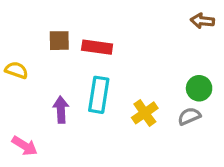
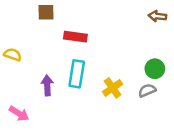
brown square: (59, 41) -> (46, 12), moved

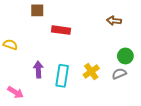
brown arrow: (157, 16) -> (114, 21), moved
cyan rectangle: (77, 74) -> (62, 76), moved

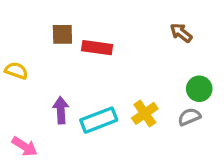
brown square: (37, 10) -> (62, 34), moved
brown arrow: (114, 21) -> (181, 33), turned 32
cyan rectangle: (62, 76) -> (99, 120), turned 60

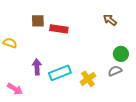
yellow cross: (145, 113) -> (88, 79), moved

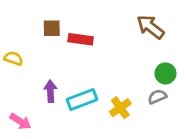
brown arrow: (110, 20) -> (150, 27), size x1.5

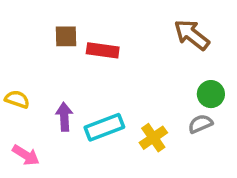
yellow semicircle: (13, 58) -> (17, 99), moved

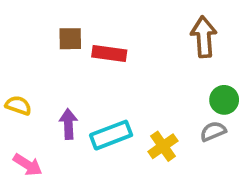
brown arrow: (192, 35) -> (204, 37), turned 48

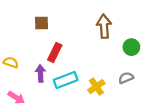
brown arrow: (204, 37) -> (104, 26), moved
red rectangle: (109, 54) -> (55, 53), moved, turned -72
green circle: (224, 100) -> (131, 47), moved

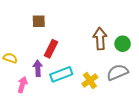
brown arrow: (104, 26) -> (100, 39), moved
gray semicircle: (126, 78) -> (117, 72), size x1.5
pink arrow: (16, 98) -> (22, 85), moved, turned -105

